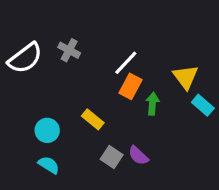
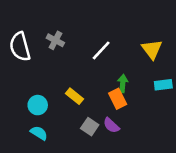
white semicircle: (25, 58) -> (20, 47), turned 112
yellow triangle: (185, 77) -> (152, 49), moved
orange rectangle: (130, 86) -> (118, 99), moved, turned -54
cyan rectangle: (203, 105) -> (163, 85), turned -48

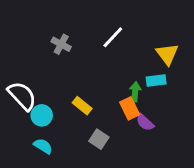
white semicircle: (20, 47) -> (22, 96), moved, turned 152
white line: (101, 50) -> (113, 37), moved
cyan rectangle: (163, 85) -> (156, 81), moved
purple semicircle: (111, 125) -> (145, 122), moved

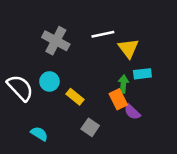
white line: (113, 37) -> (103, 34), turned 35
gray cross: (61, 44) -> (56, 41), size x1.5
yellow triangle: (167, 54) -> (128, 48), moved
cyan circle: (42, 115) -> (49, 81), moved

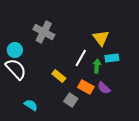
white line: (103, 34) -> (81, 58), moved, turned -48
cyan circle: (49, 81) -> (15, 50), moved
orange rectangle: (118, 99) -> (86, 87), moved, turned -35

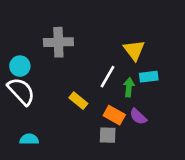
gray cross: (44, 32) -> (58, 42), turned -30
gray square: (71, 100) -> (108, 135), moved, turned -32
cyan semicircle: (31, 105) -> (29, 139), moved, turned -32

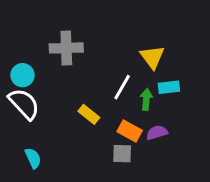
purple semicircle: (138, 117) -> (157, 133), turned 120
cyan semicircle: (29, 139) -> (33, 158), turned 66

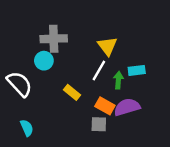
yellow triangle: (152, 57) -> (107, 46), moved
cyan circle: (22, 75) -> (44, 61), moved
purple semicircle: (157, 133) -> (127, 107), size x1.5

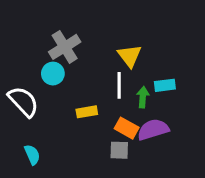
gray cross: (54, 39) -> (65, 47), turned -30
white line: (99, 70) -> (119, 85), turned -30
yellow rectangle: (72, 92) -> (87, 112), turned -49

